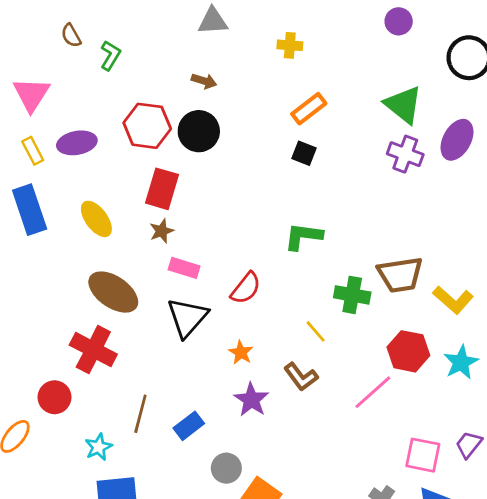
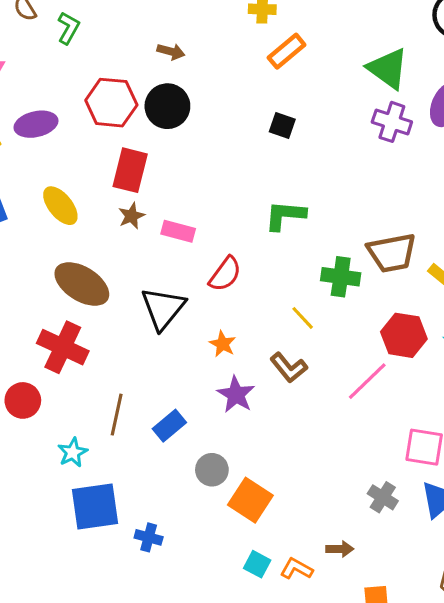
orange rectangle: (309, 109) -> (287, 51), moved
pink rectangle: (184, 268) -> (178, 231), moved

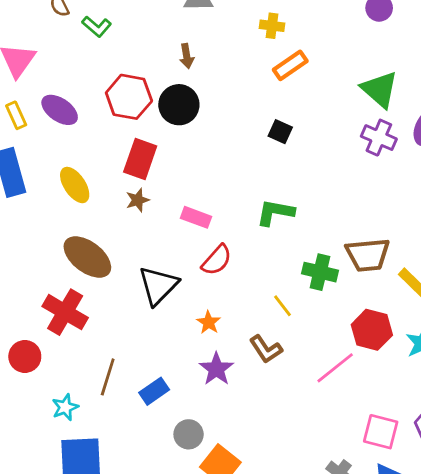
green L-shape: (68, 28) -> (97, 26), turned 96
brown arrow: (171, 52) -> (187, 56), turned 60
purple ellipse: (36, 124) -> (60, 110), turned 42
pink rectangle: (178, 231) -> (196, 217), moved

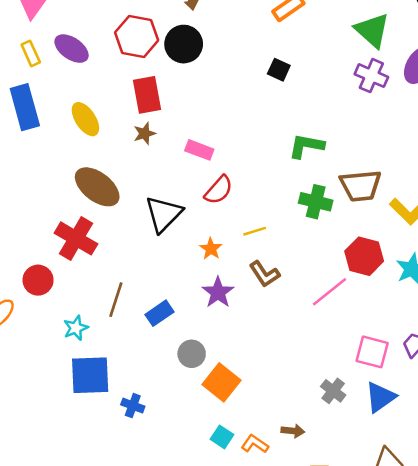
red rectangle: (140, 159) -> (147, 95), turned -30
green L-shape: (275, 212) -> (306, 146), moved
yellow line: (282, 306) -> (255, 231), moved, turned -70

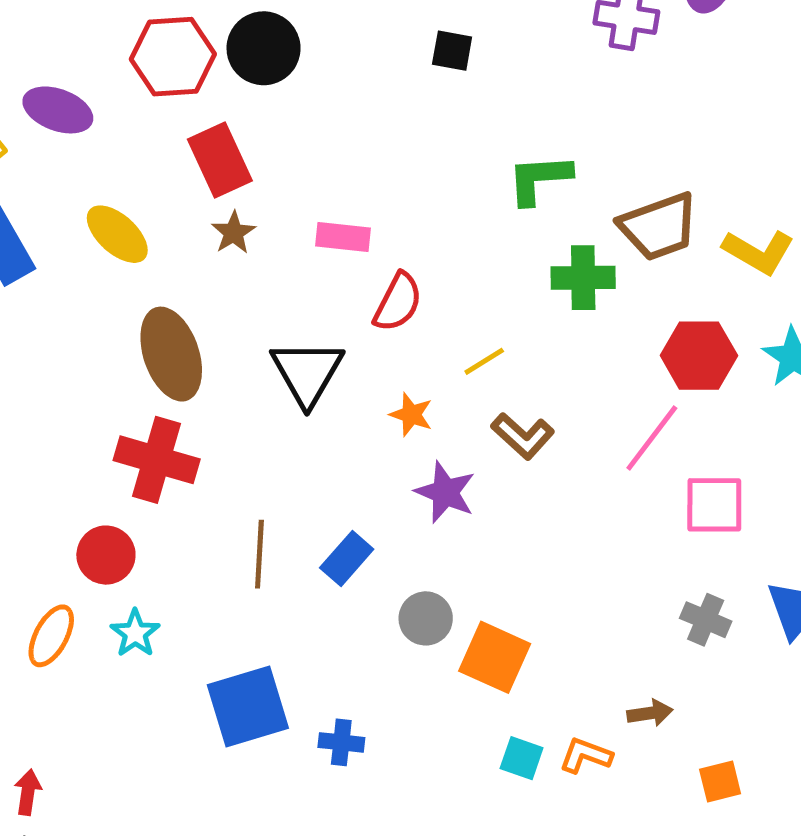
brown ellipse: (97, 187) -> (171, 354), turned 48
cyan star: (76, 328) -> (135, 633), moved
pink square: (372, 352) -> (714, 505), moved

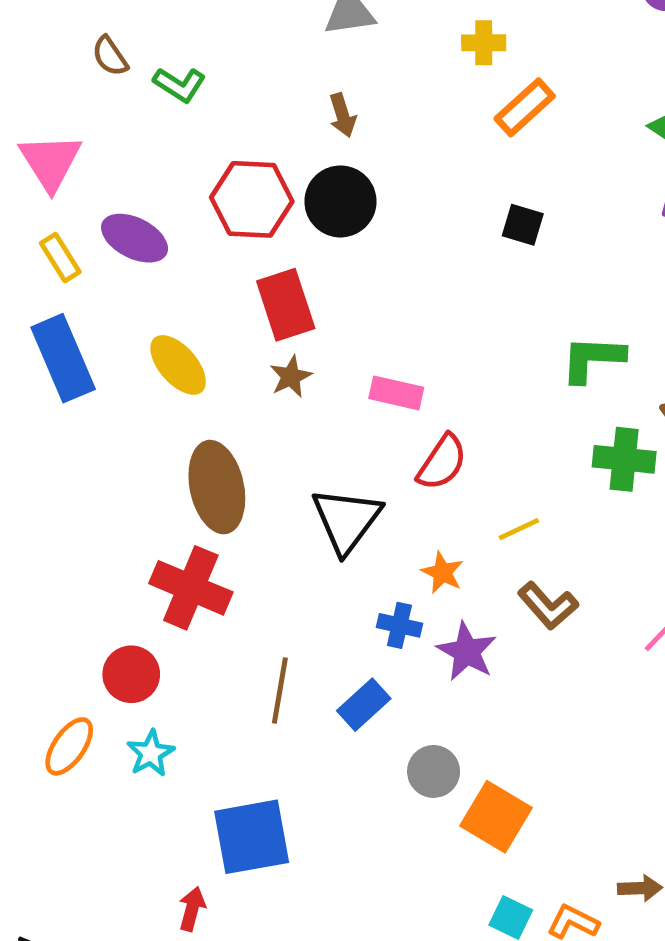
blue cross: (341, 742) -> (399, 625), moved
red arrow: (28, 792) -> (192, 909), moved

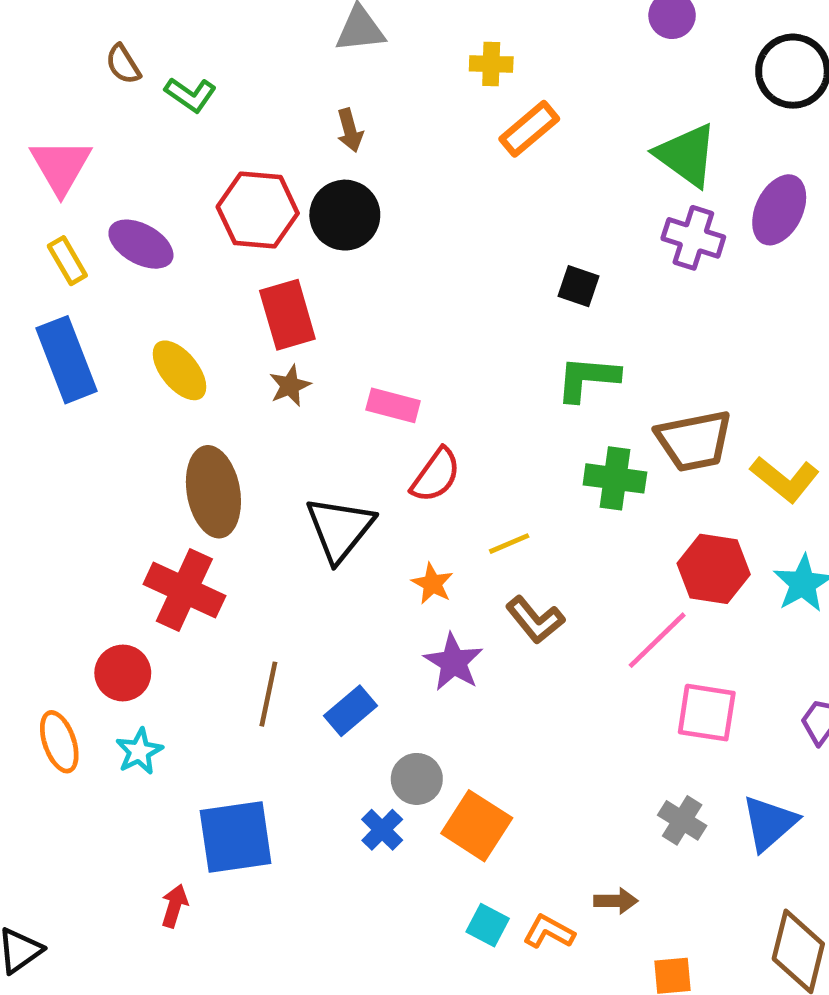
black square: (523, 225) -> (579, 286), moved
blue cross: (399, 625) -> (382, 830), moved, turned 30
orange ellipse: (69, 746) -> (59, 742), turned -56

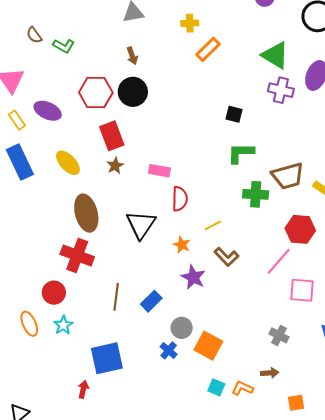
red semicircle: (436, 475) -> (180, 199), turned -30
gray cross: (682, 820) -> (279, 335), moved

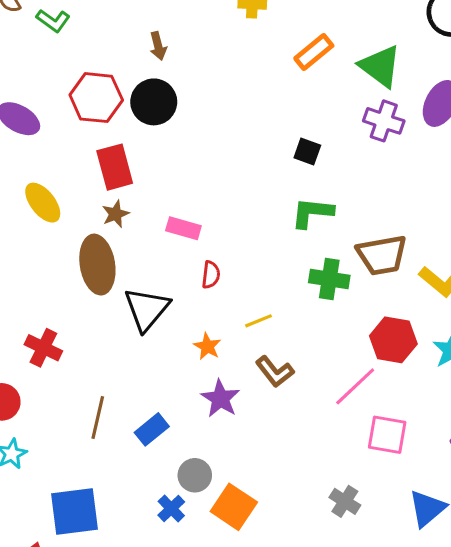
orange rectangle: (208, 49) -> (314, 52), moved
red semicircle: (180, 199) -> (211, 275), size x0.7
brown ellipse: (86, 213) -> (97, 265), moved
red cross: (77, 255) -> (43, 348), size x0.7

